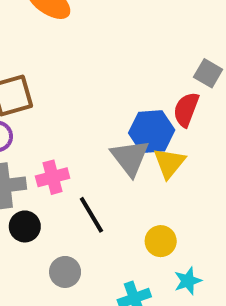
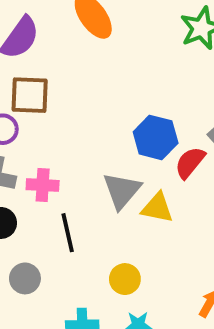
blue hexagon: (152, 132) -> (156, 137), moved
yellow triangle: (169, 163) -> (157, 208), turned 44

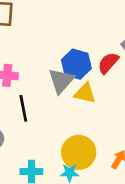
blue hexagon: (156, 137) -> (76, 64), moved
yellow circle: (125, 279) -> (79, 152), moved, size x1.6

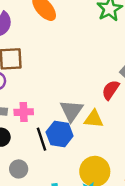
blue hexagon: (76, 64) -> (60, 134), moved

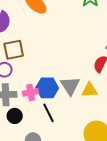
blue hexagon: (60, 134) -> (47, 88), moved

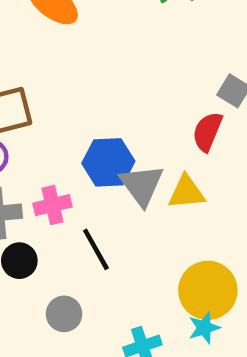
blue hexagon: (47, 88) -> (108, 162), moved

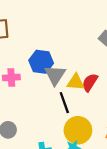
red semicircle: (207, 132) -> (90, 82), moved
black line: (96, 249) -> (64, 103), moved

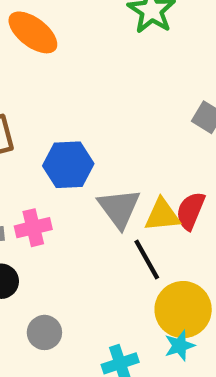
blue hexagon: (41, 62) -> (68, 165), moved

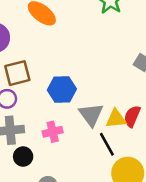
pink cross: (33, 228) -> (53, 132), moved

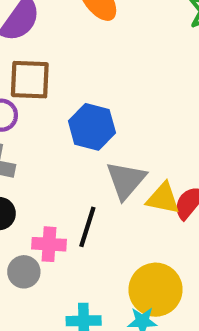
pink cross: (53, 132) -> (49, 244), moved
black line: (107, 144) -> (87, 227), moved, turned 30

